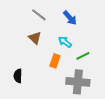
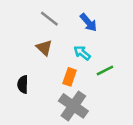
black semicircle: (18, 76) -> (23, 84), moved
gray cross: (78, 82) -> (73, 106), moved, turned 30

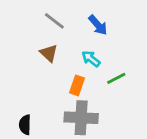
black semicircle: (23, 84) -> (25, 125), moved
gray cross: (73, 106) -> (81, 118), turned -32

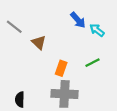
gray line: (54, 21) -> (14, 27), moved
cyan arrow: (91, 59) -> (97, 30), moved

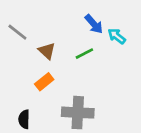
green line: (92, 63) -> (84, 54), moved
orange rectangle: (61, 68) -> (44, 82), moved, turned 32

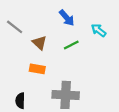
blue arrow: (94, 24) -> (67, 18), moved
orange rectangle: (44, 82) -> (37, 69), turned 49

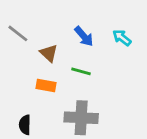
blue arrow: (67, 18) -> (84, 36), moved
green line: (71, 45) -> (81, 71), moved, turned 42

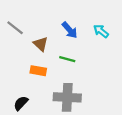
black semicircle: (25, 125) -> (21, 103), turned 42

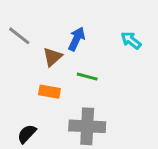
blue arrow: (70, 30) -> (77, 39), moved, turned -114
brown triangle: (41, 44) -> (52, 57), turned 35

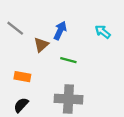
orange rectangle: (49, 92) -> (22, 77), moved

